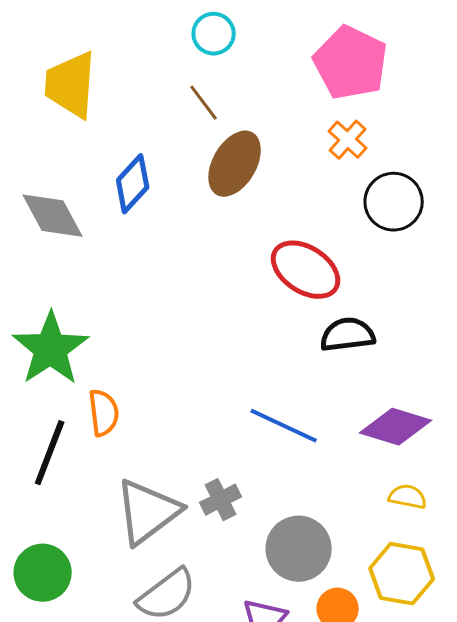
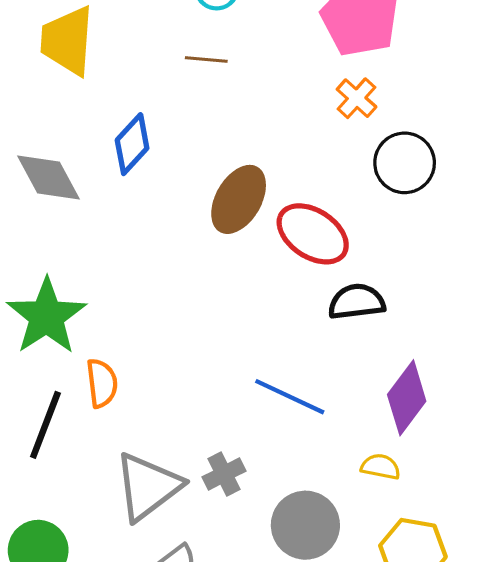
brown line: (204, 103) -> (206, 60), turned -48
brown ellipse: (235, 164) -> (239, 199), moved
purple diamond: (396, 427) -> (407, 398), turned -70
yellow semicircle: (408, 497) -> (381, 467), moved

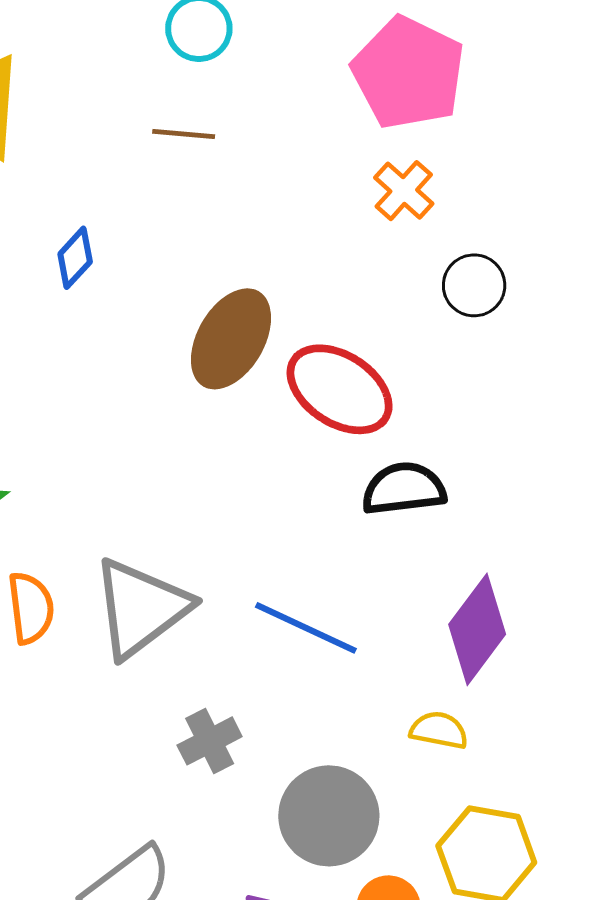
blue diamond: (132, 144) -> (75, 258), size x0.7
black circle: (405, 163) -> (474, 285), size x0.7
gray triangle: (148, 487) -> (141, 608), moved

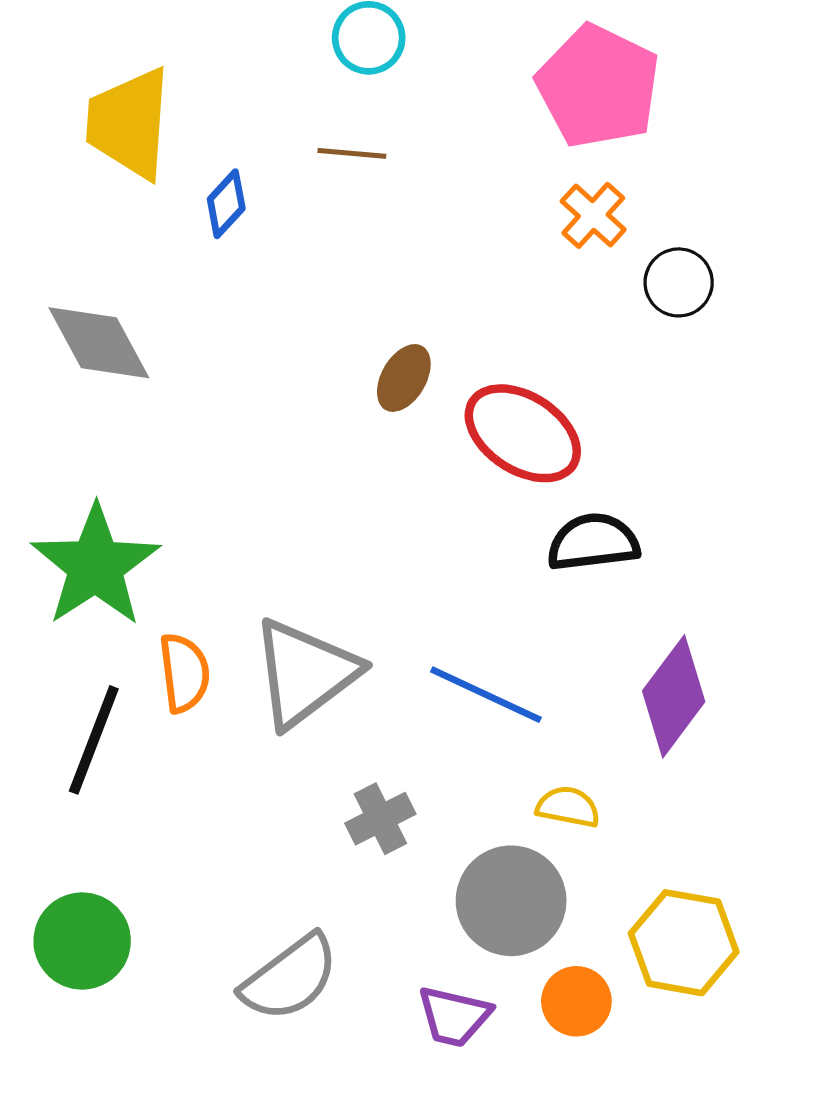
blue diamond: (75, 258) -> (226, 204), moved
black circle: (474, 285) -> (679, 282), moved
brown ellipse: (231, 339) -> (404, 378), size x0.6
yellow semicircle: (439, 730) -> (568, 807), moved

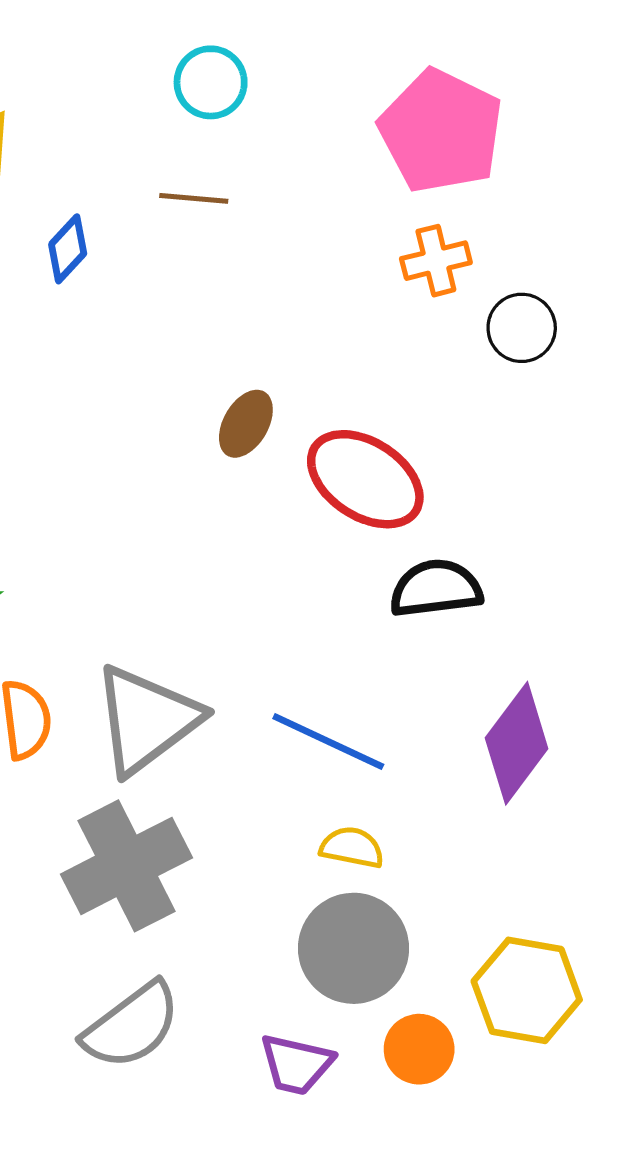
orange cross: (593, 215) -> (436, 261), turned 34
yellow semicircle: (568, 807) -> (352, 847), moved
gray cross: (380, 819) -> (127, 866), moved, size x1.8

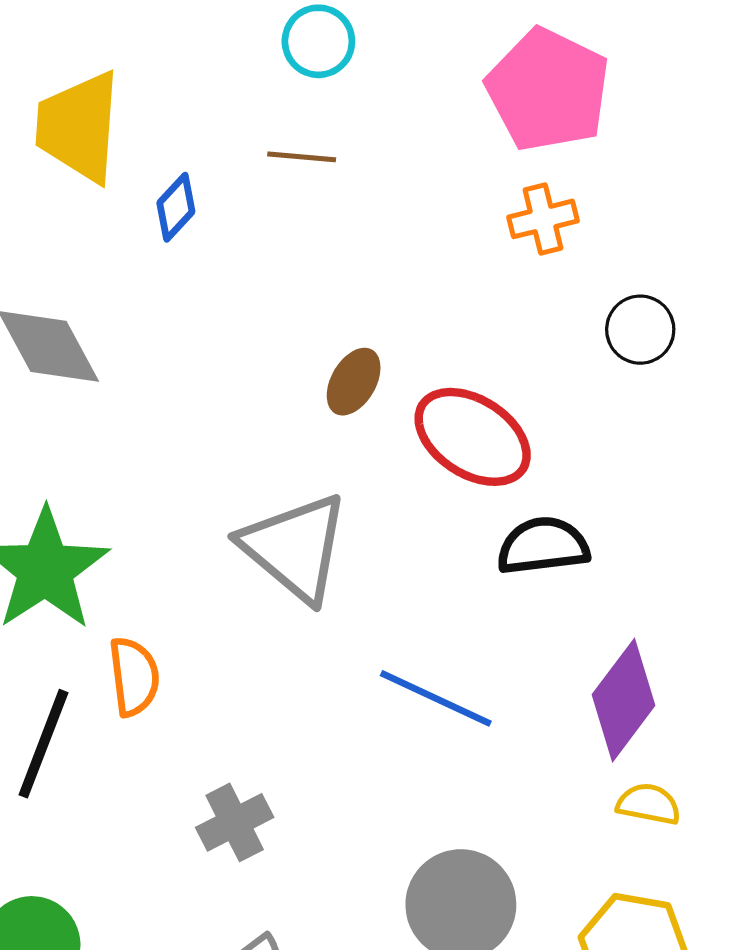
black circle: (522, 328) -> (640, 330), moved
gray triangle: (147, 720) -> (295, 548), moved, turned -43
yellow semicircle: (352, 847) -> (649, 804), moved
gray cross: (127, 866) -> (235, 822), size x0.6

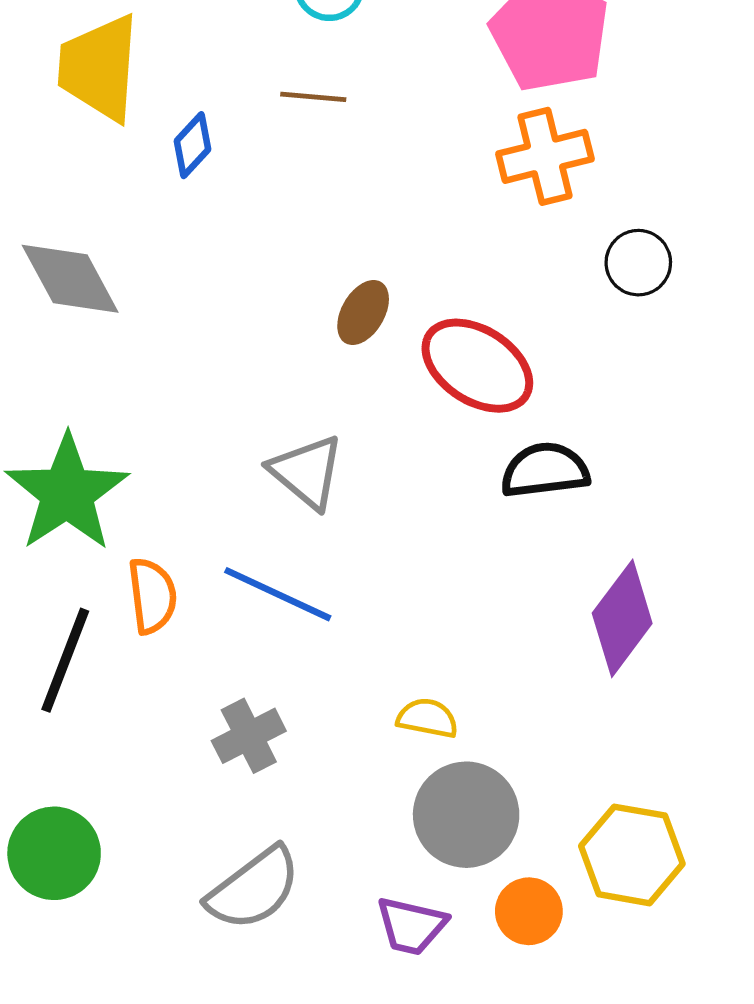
orange cross: (543, 219) -> (545, 156), size x1.4
gray triangle: (295, 548) -> (307, 472), size x0.7
blue line: (436, 698) -> (278, 594), moved
yellow semicircle: (649, 804) -> (427, 718), moved

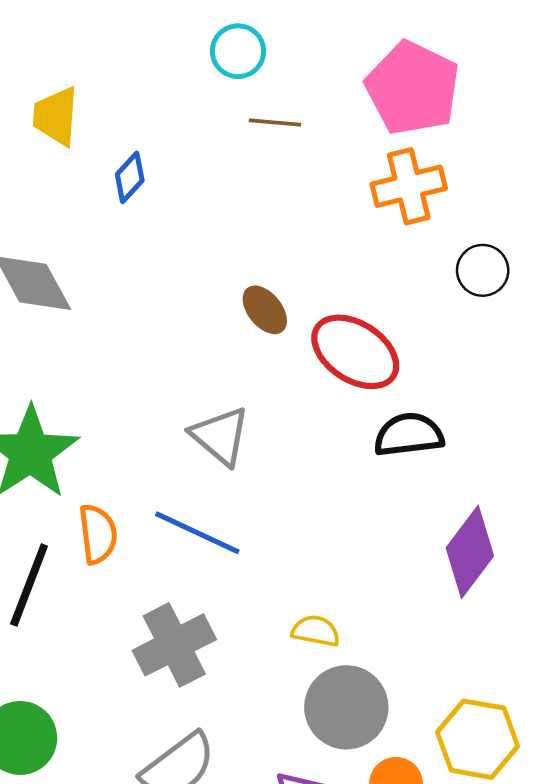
yellow trapezoid: (99, 68) -> (56, 116), size x0.7
brown line: (313, 97) -> (275, 123), moved
brown ellipse: (363, 313) -> (265, 310), turned -69
gray cross: (249, 736) -> (174, 645), size x1.4

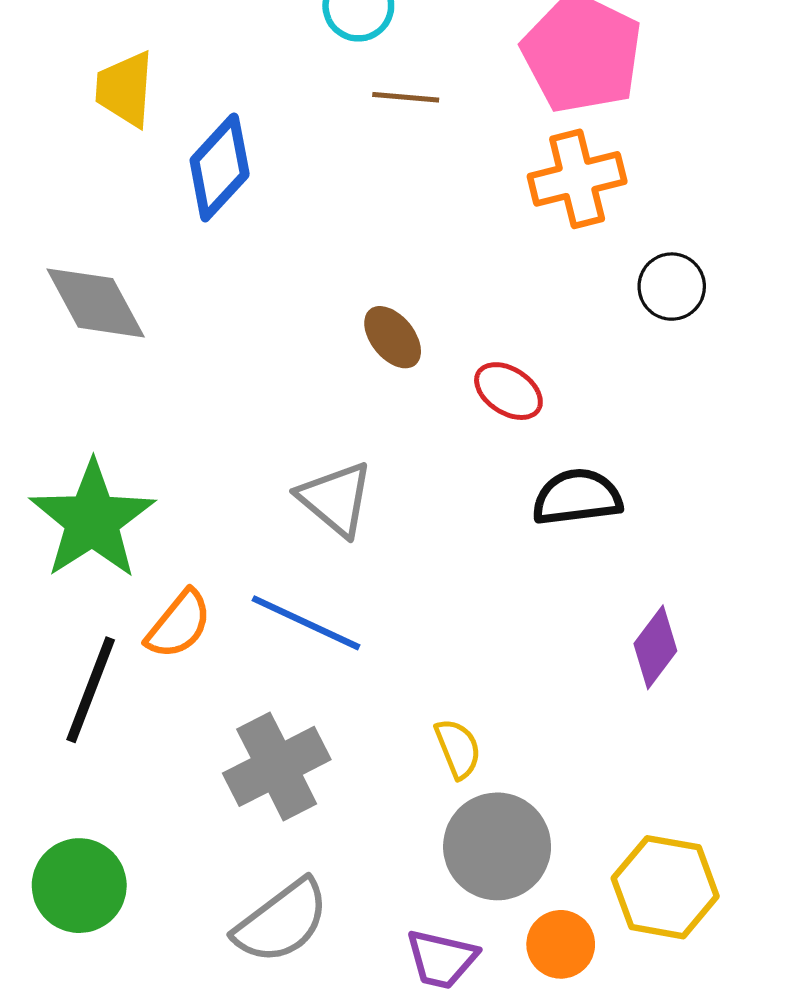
blue diamond: (130, 177) -> (220, 167), size x1.6
red ellipse: (355, 352) -> (508, 391), size x0.6
orange semicircle: (98, 534) -> (179, 624), turned 46
purple diamond: (470, 552) -> (655, 647), size x0.7
yellow semicircle: (316, 631) -> (458, 748), turned 57

